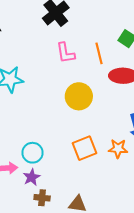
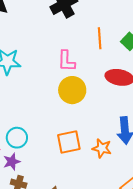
pink L-shape: (65, 53) -> (66, 61), moved
orange line: (99, 53) -> (100, 38), moved

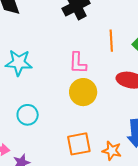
cyan circle: (17, 138) -> (28, 115), moved

